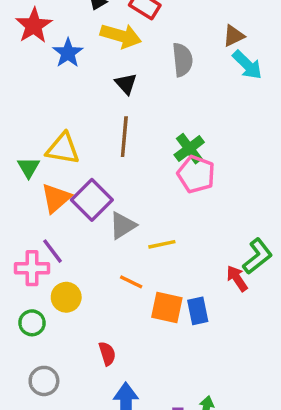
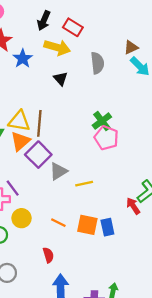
brown line: (124, 137) -> (39, 123), moved
orange triangle: (56, 198) -> (20, 141), moved
orange line: (131, 282) -> (58, 223), moved

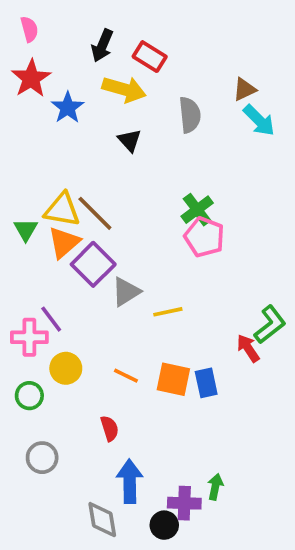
brown line: (39, 123) -> (95, 213), turned -50

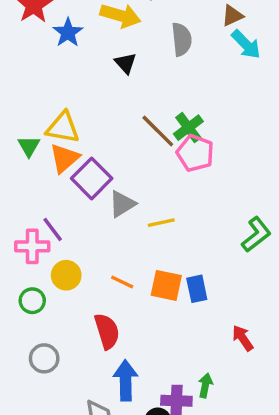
brown line: (95, 213) -> (158, 131), moved
red arrow: (248, 348) -> (243, 338), moved
red semicircle: (110, 428) -> (107, 331), size x1.5

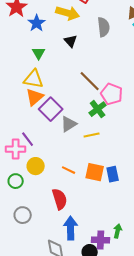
green cross: (188, 128) -> (98, 109), moved
green triangle: (29, 146) -> (39, 53), moved

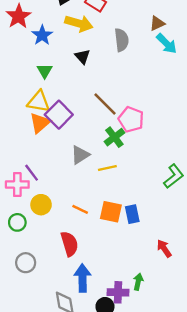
purple square: (51, 109) -> (59, 115), moved

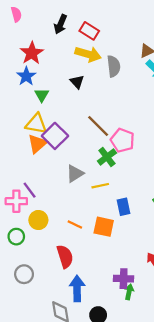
red star: (19, 16) -> (32, 53), moved
yellow arrow: (79, 23) -> (88, 54), moved
blue star: (42, 35) -> (26, 76), moved
blue rectangle: (132, 214) -> (124, 207), moved
purple cross: (118, 292) -> (124, 279), moved

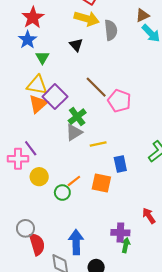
green cross: (107, 157) -> (77, 117), moved
orange line: (75, 224) -> (74, 181), turned -64
green circle: (16, 237) -> (62, 193), moved
red semicircle: (65, 256) -> (37, 244), moved

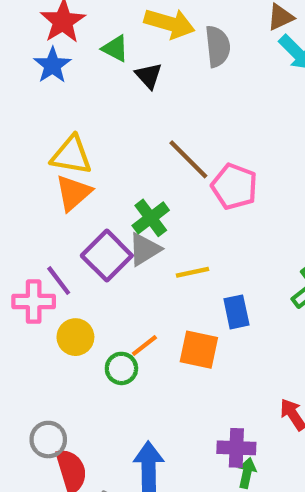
green triangle: (42, 58) -> (115, 49), moved, turned -32
purple square: (55, 97) -> (107, 256), moved

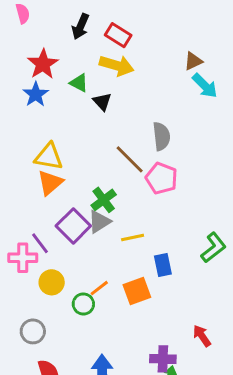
gray semicircle: (218, 46) -> (161, 136), moved
orange square: (199, 350) -> (137, 291), turned -32
gray circle: (48, 440) -> (33, 331), moved

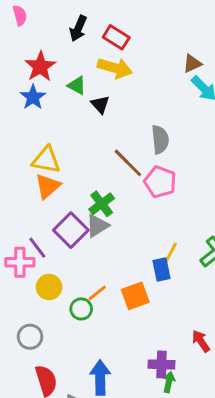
yellow line: (133, 238) -> (170, 253), moved, turned -50

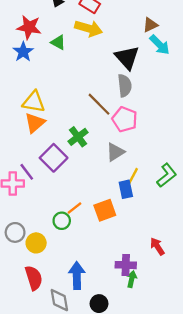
red star: (40, 66) -> (29, 27), turned -30
black triangle: (100, 104) -> (127, 58), moved, size x1.6
gray triangle: (97, 226) -> (115, 152), moved
yellow circle: (49, 287) -> (36, 243), moved
gray circle: (30, 337) -> (15, 232), moved

